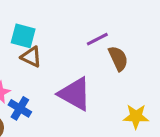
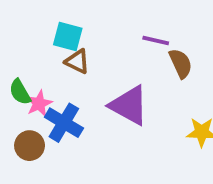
purple line: (97, 39) -> (156, 40), turned 40
blue cross: (20, 108) -> (64, 123), size x1.4

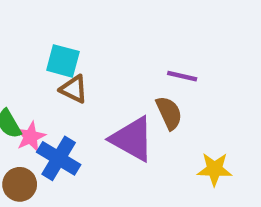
purple line: (156, 40) -> (182, 76), moved
brown semicircle: (181, 63) -> (169, 113), moved

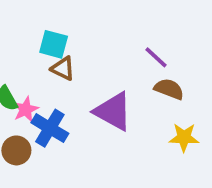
purple line: (182, 76) -> (156, 57), turned 30
brown semicircle: (169, 113) -> (169, 89), moved, turned -44

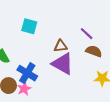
brown triangle: (63, 69) -> (61, 46), moved, turned -32
pink star: (26, 109) -> (24, 89), moved

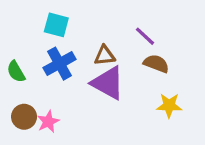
blue cross: (27, 73) -> (60, 64), moved, turned 30

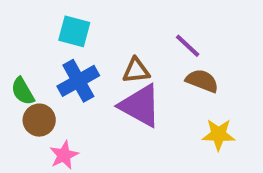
brown circle: (24, 117) -> (39, 120), moved

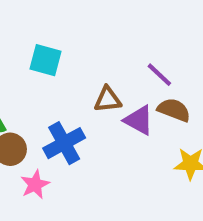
blue cross: (78, 81) -> (64, 143), moved
purple triangle: (140, 106) -> (139, 120), moved, size x0.7

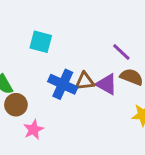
brown triangle: (108, 100) -> (85, 81), moved
blue cross: (64, 143) -> (63, 84), moved, turned -36

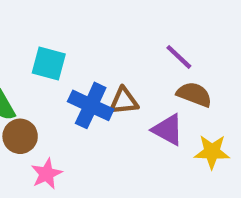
cyan square: (41, 42) -> (49, 64), moved
purple triangle: (107, 84) -> (168, 130), moved

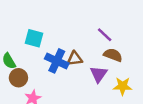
purple triangle: (168, 130) -> (99, 74), turned 36

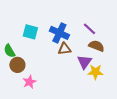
blue cross: (57, 61) -> (59, 33), moved
yellow star: (123, 86) -> (95, 72), moved

